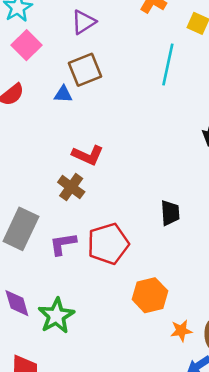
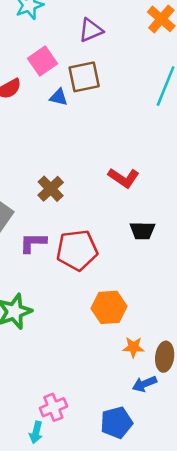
pink square: (26, 45) -> (43, 61), moved
red L-shape: (88, 155) -> (124, 178), moved
black trapezoid: (170, 213) -> (142, 231), turned 85

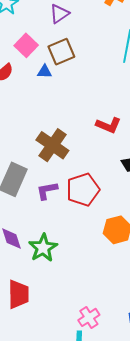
brown cross: (51, 189) -> (52, 145), size x1.5

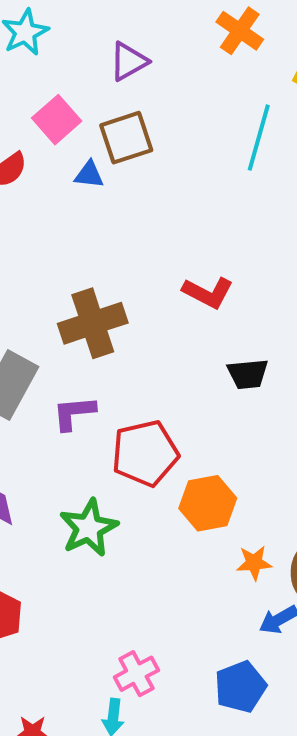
brown cross: (52, 145) -> (93, 323), turned 32
red pentagon: (83, 190) -> (145, 453), moved
green star: (43, 248) -> (89, 528), moved

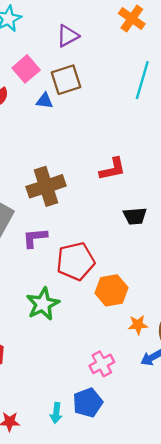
red L-shape: (208, 293) -> (112, 169), turned -40
pink cross: (136, 674) -> (102, 364), moved
blue pentagon: (240, 687) -> (88, 403), moved

